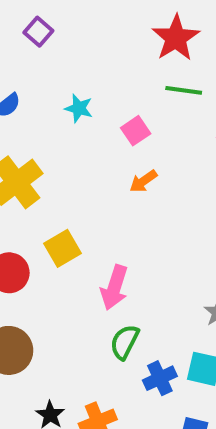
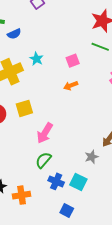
cyan star: (79, 108) -> (37, 59), moved
blue cross: (160, 378) -> (56, 181), turned 35

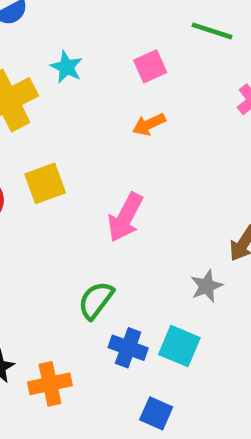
pink arrow: (45, 133) -> (125, 217), moved

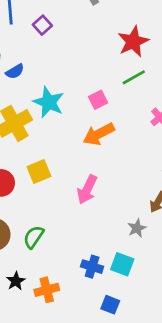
green line: (212, 31) -> (134, 77), turned -45
cyan star: (66, 67) -> (49, 102), size x1.6
orange arrow: (149, 124) -> (99, 134), size x1.6
green semicircle: (96, 300) -> (34, 237), moved

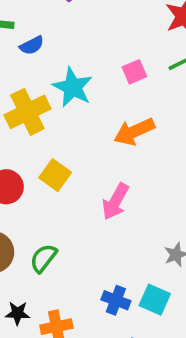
pink square: (98, 100) -> (134, 72), moved
yellow square: (39, 172) -> (55, 175), turned -35
black star: (16, 281) -> (18, 313), turned 30

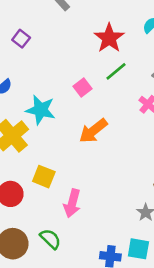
pink arrow: (115, 202) -> (72, 203), moved
green semicircle: (43, 258) -> (50, 239), turned 110

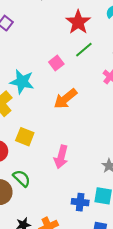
pink arrow: (72, 203) -> (61, 157), moved
green semicircle: (50, 239) -> (22, 178), moved

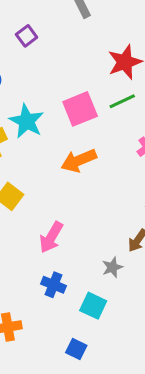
pink square: (56, 63) -> (80, 109), size x1.6
blue cross: (80, 202) -> (53, 285), moved

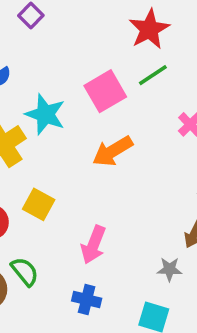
gray star: (112, 267) -> (169, 269), turned 30
blue cross: (53, 285) -> (87, 300), moved

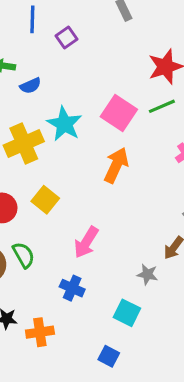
pink square: (105, 91) -> (119, 113), turned -36
orange arrow: (113, 151) -> (116, 165), turned 136

